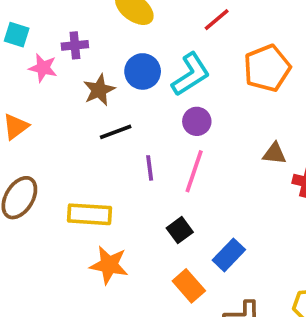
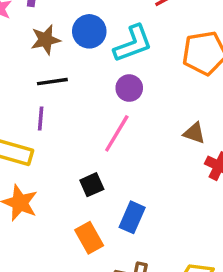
purple line: (150, 168) -> (41, 118), moved
blue rectangle: (229, 255) -> (132, 217), turned -32

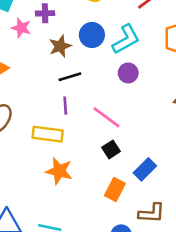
pink line: (117, 133) -> (106, 117), moved, turned -76
blue rectangle: (132, 217) -> (145, 169), turned 30
orange rectangle: (89, 238) -> (115, 189), turned 65

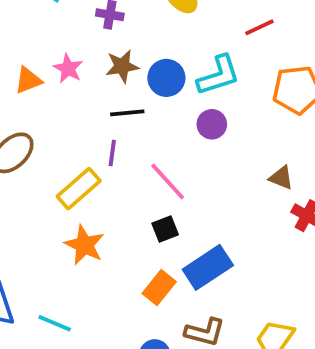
pink star: (21, 28) -> (68, 68), moved
blue circle: (92, 35) -> (166, 78), moved
yellow rectangle: (48, 134) -> (79, 189), turned -60
blue rectangle: (145, 169) -> (208, 267), size x1.4

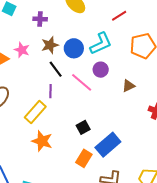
black line: (127, 113) -> (56, 69), turned 66
brown triangle: (281, 178) -> (129, 86), moved, turned -40
pink line: (168, 182) -> (82, 82), moved

